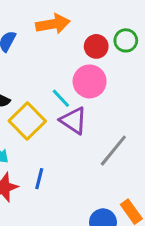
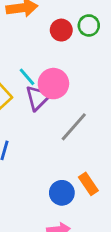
pink circle: (90, 81) -> (53, 84), moved
purple triangle: (73, 121) -> (38, 98), turned 40

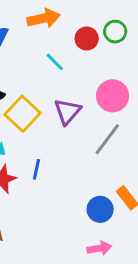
cyan line: (27, 77) -> (55, 62), moved
pink circle: (53, 84) -> (113, 96), moved

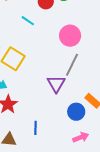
purple triangle: (67, 112) -> (56, 84), moved
blue line: (36, 169) -> (35, 128), moved

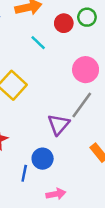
blue circle: (76, 112) -> (43, 159), moved
pink arrow: (81, 137) -> (56, 194), moved

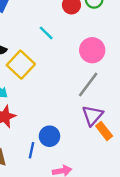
cyan line: (38, 43) -> (46, 33), moved
purple triangle: (59, 124) -> (92, 115), moved

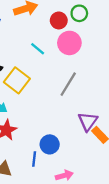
pink circle: (92, 50) -> (69, 43), moved
gray line: (88, 85) -> (68, 84), moved

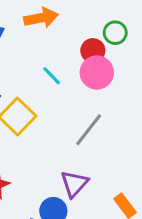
red circle: (59, 20) -> (93, 51), moved
purple triangle: (88, 121) -> (74, 184), moved

